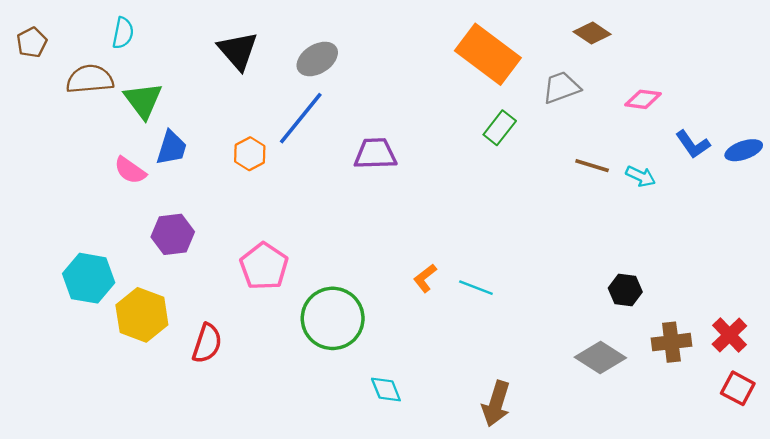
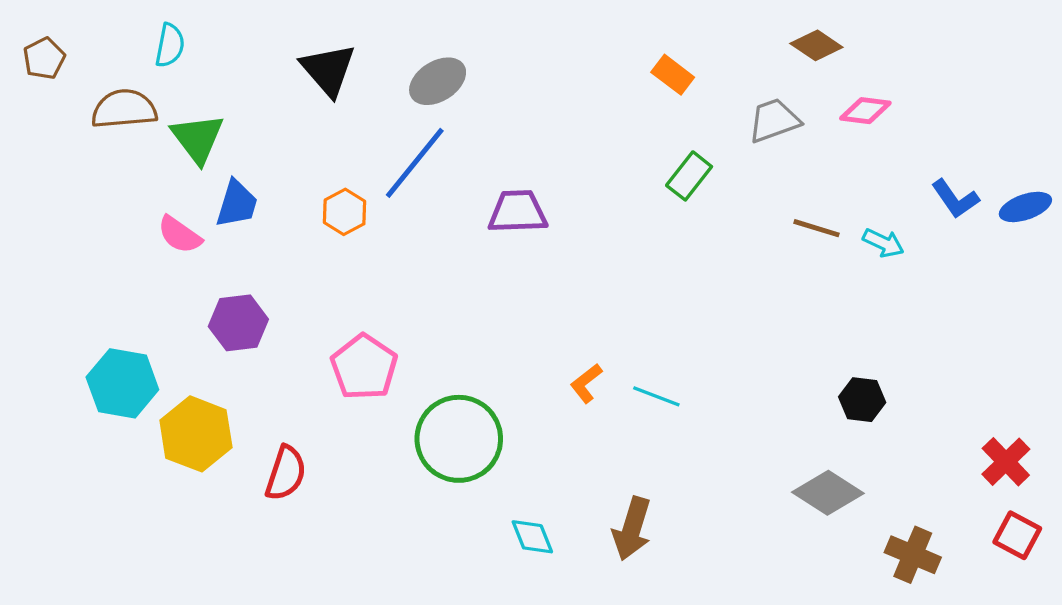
orange rectangle: (488, 54) -> (673, 75), size x0.5
pink diamond: (643, 99) -> (865, 111), moved
brown cross: (671, 342) -> (913, 555), moved, turned 30
brown arrow: (496, 404) -> (632, 529), moved

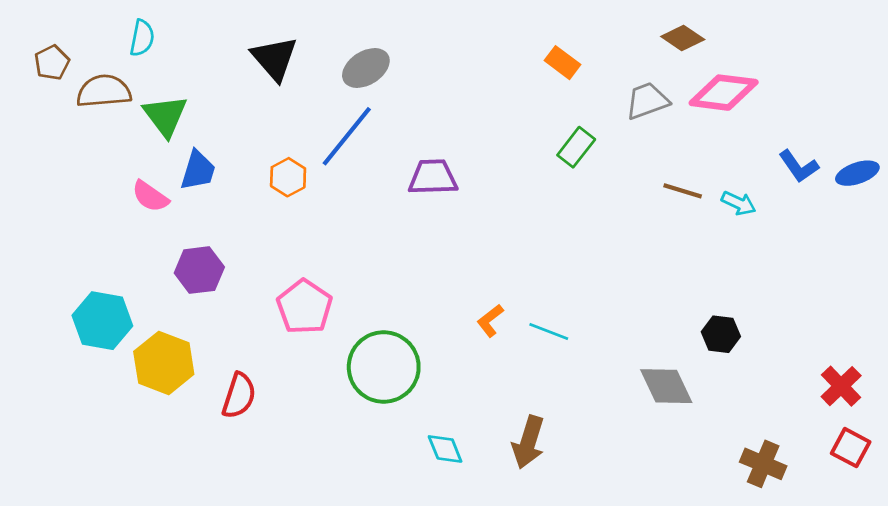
brown pentagon: (44, 58) -> (52, 63), moved
pink diamond: (865, 111) -> (724, 93), size x1.6
gray diamond: (828, 493) -> (666, 386), moved, turned 32

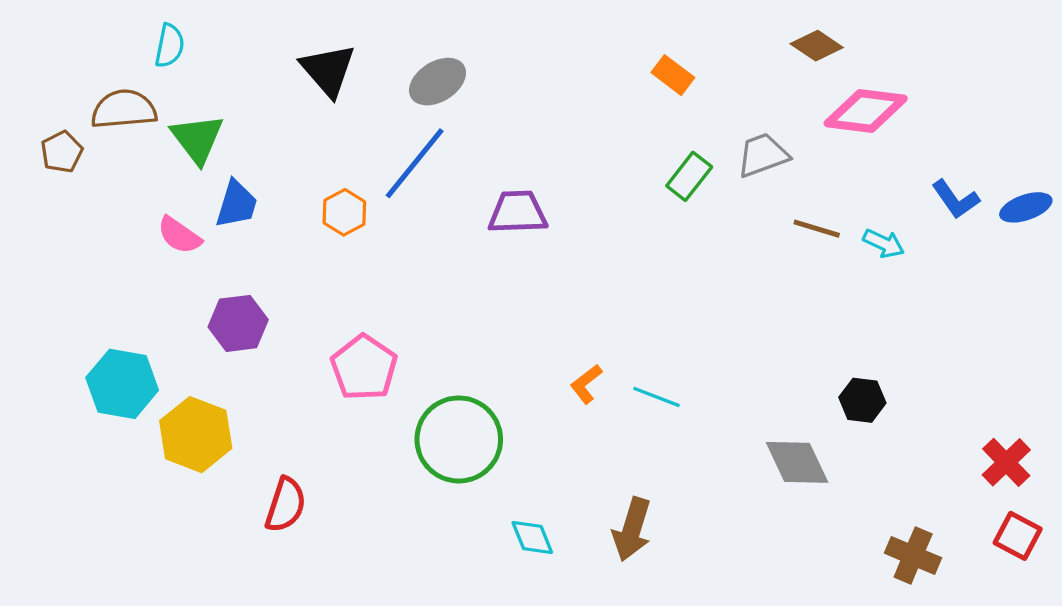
brown pentagon: (52, 63) -> (62, 152), moved
gray trapezoid: (647, 101) -> (763, 155), moved
red semicircle: (239, 396) -> (286, 505), moved

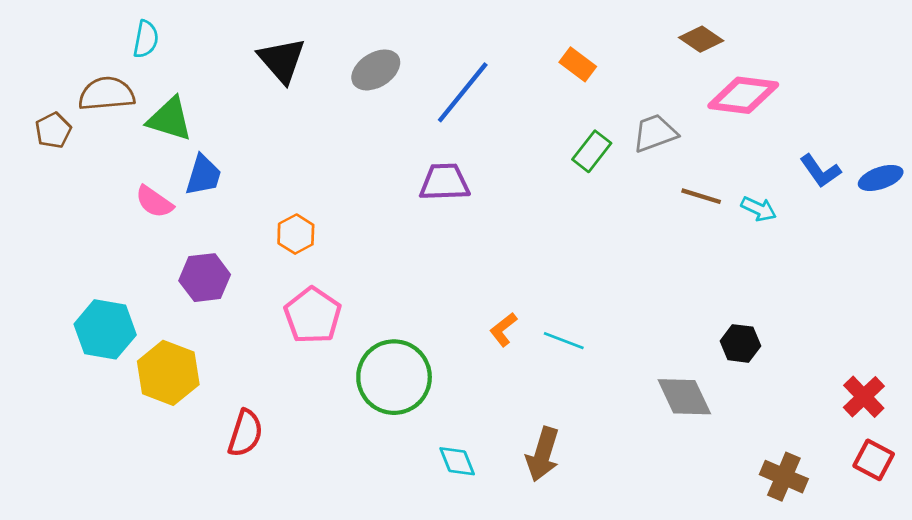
green triangle: (197, 139) -> (170, 119), turned -36
blue line: (415, 163) -> (463, 92), moved
orange hexagon: (344, 212) -> (296, 234), moved

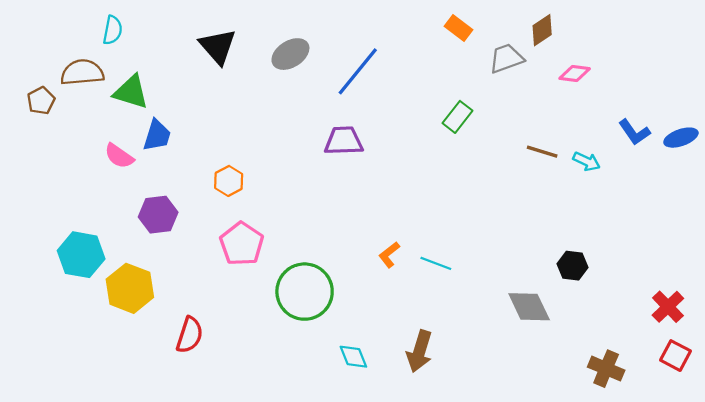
brown diamond: (701, 39) -> (542, 30), turned -68
orange rectangle: (578, 64) -> (459, 28), moved
pink diamond: (743, 95) -> (575, 74), size x0.6
gray trapezoid: (655, 133) -> (506, 58), moved

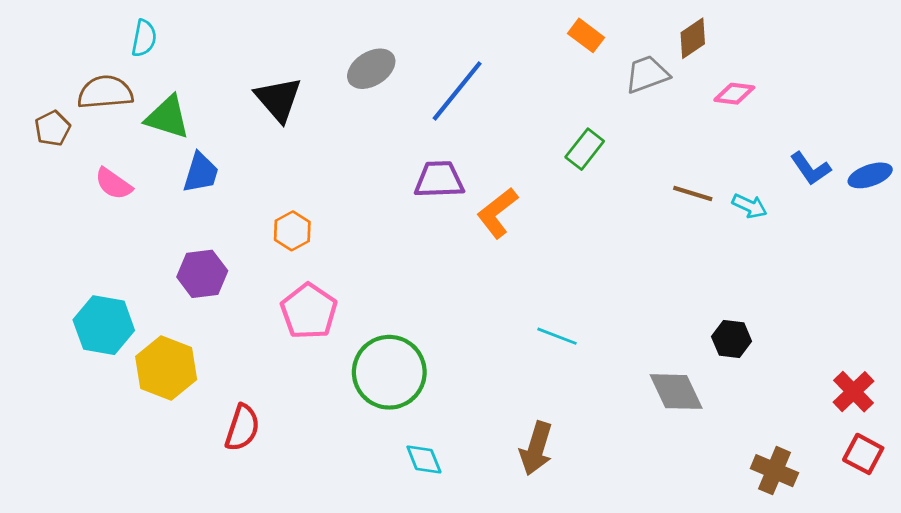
black triangle: (218, 46) -> (278, 99), moved
pink semicircle: (119, 156) -> (113, 184), moved
orange L-shape: (389, 255) -> (497, 213), moved, size x1.5
cyan diamond: (353, 357) -> (424, 460), moved

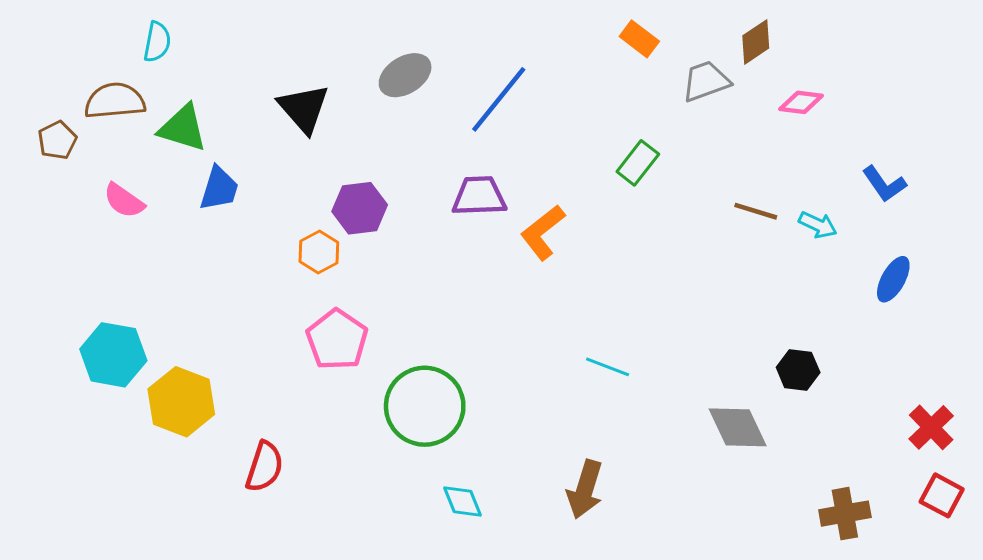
blue ellipse: (870, 175) -> (893, 279), moved, turned -42
purple hexagon: (202, 274) -> (360, 208), moved
brown cross: (774, 471) -> (845, 514), turned -33

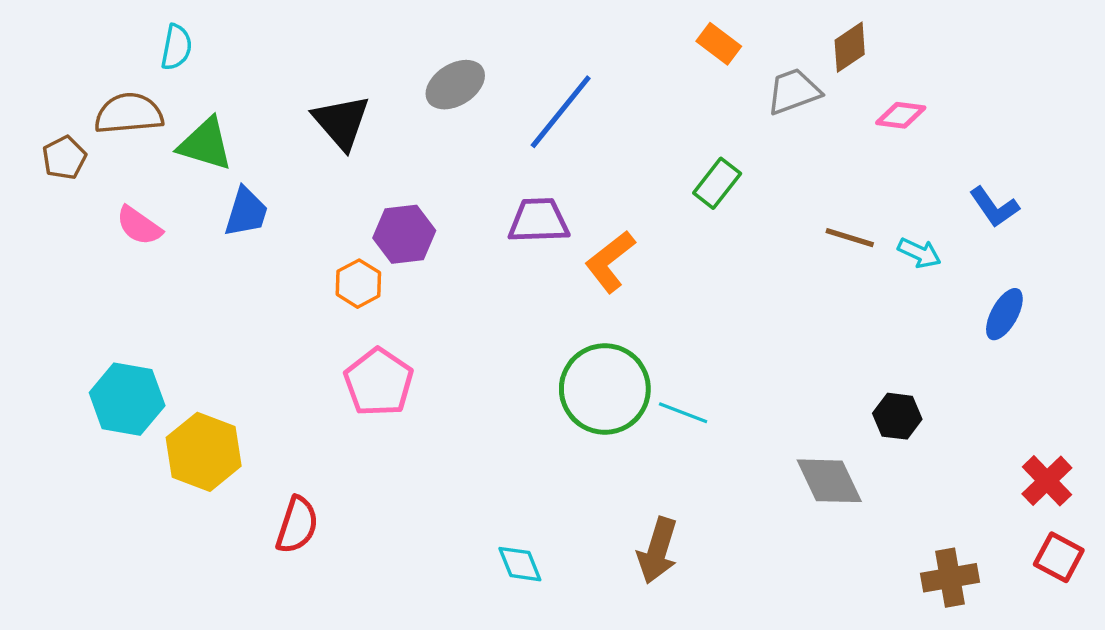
green circle: (425, 406) -> (605, 389), moved

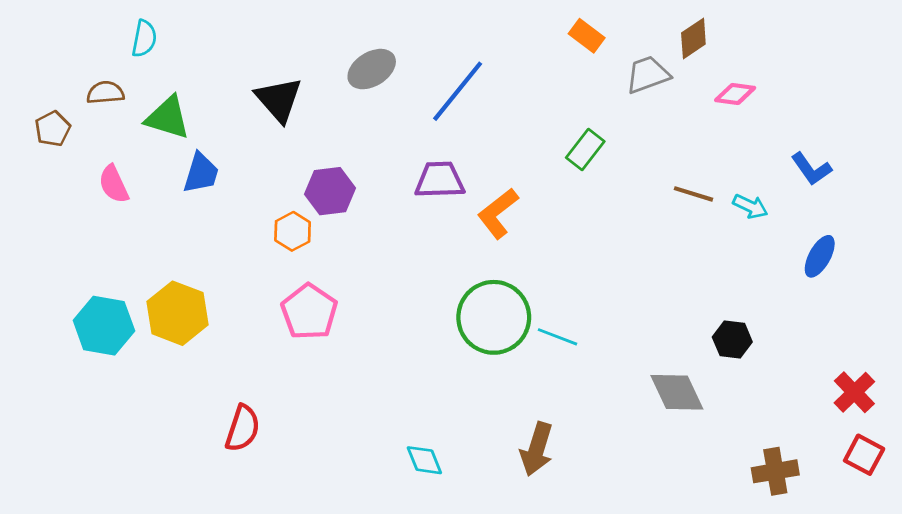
brown semicircle: (129, 114) -> (105, 93), size x0.7
pink semicircle: (139, 226) -> (114, 184), turned 30
yellow hexagon: (204, 452) -> (177, 313), moved

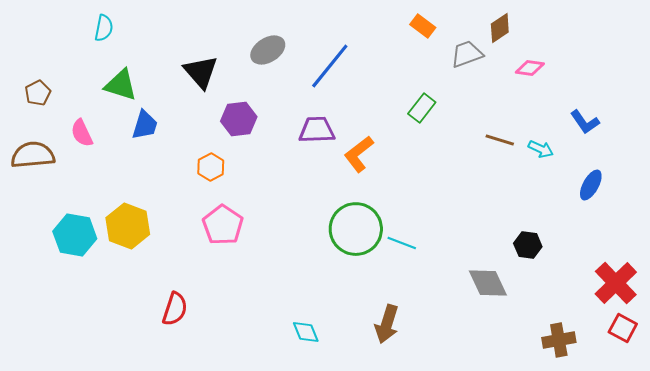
brown semicircle: (105, 93) -> (33, 155), moved, size x1.6
purple hexagon: (330, 191) -> (239, 119), moved
red cross: (854, 392) -> (616, 283), size x1.4

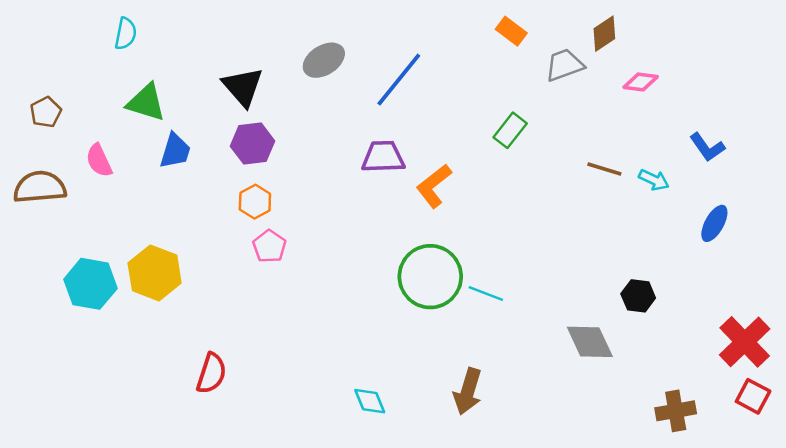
purple hexagon: (239, 119) -> (253, 144), moved
pink pentagon: (223, 225) -> (269, 246), moved, size x0.7

